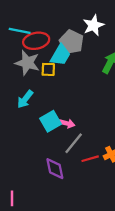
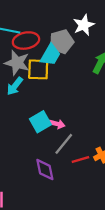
gray pentagon: (71, 42) -> (62, 42), turned 30
yellow square: (48, 69) -> (38, 69), size x1.5
cyan arrow: (25, 99) -> (15, 86), moved

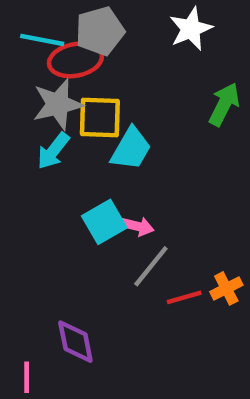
gray pentagon: (62, 42) -> (100, 31), moved
cyan trapezoid: (50, 55) -> (131, 149), moved
gray star: (17, 63) -> (58, 104), turned -30
purple diamond: (45, 170) -> (75, 342), moved

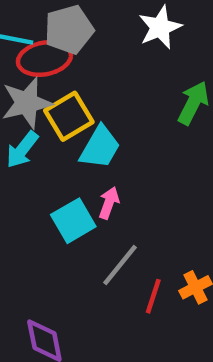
yellow square: (100, 118) -> (69, 116), turned -33
pink arrow: (138, 226) -> (109, 203), moved, turned -84
red line: (184, 297) -> (153, 296), turned -56

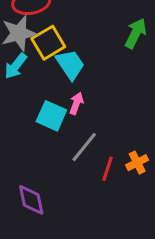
cyan trapezoid: (100, 147) -> (70, 64), turned -64
cyan square: (73, 221) -> (51, 116), turned -36

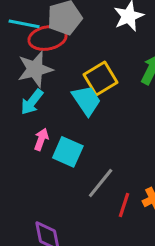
yellow square: (48, 43) -> (101, 79), moved
pink arrow: (76, 103) -> (41, 139), moved

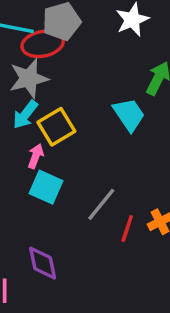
yellow square: (101, 79) -> (56, 127), moved
cyan trapezoid: (87, 100) -> (129, 115), moved
cyan square: (68, 152) -> (46, 187), moved

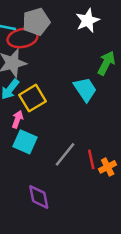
red line: (127, 229) -> (91, 159), moved, turned -30
purple diamond: (43, 263) -> (39, 197), moved

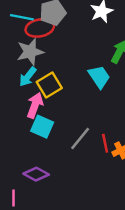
pink arrow: (17, 119) -> (35, 105), size x1.5
purple diamond: (39, 197) -> (36, 174), moved, turned -50

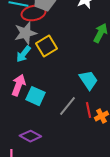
cyan trapezoid: (99, 77) -> (88, 80), moved
yellow square: (49, 85) -> (46, 46), moved
pink arrow: (35, 105) -> (18, 85), moved

